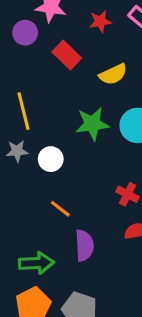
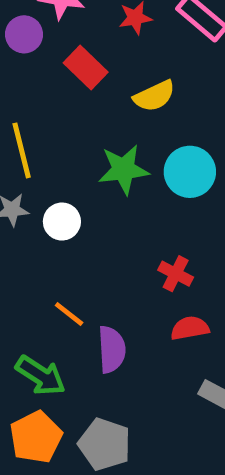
orange line: (60, 209) -> (69, 314), moved
green arrow: (36, 263) -> (41, 376), turned 36

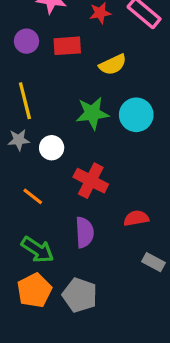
purple circle: (24, 34) -> (26, 41), moved
red rectangle: (86, 68) -> (67, 46), turned -48
red cross: (176, 274) -> (91, 181), moved, size x1.5
orange line: (69, 314) -> (33, 196), moved

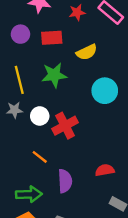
green star: (92, 113) -> (54, 75), moved
red cross: (91, 181) -> (65, 126), moved, turned 35
orange line: (33, 196) -> (40, 157), moved
green arrow: (37, 250) -> (29, 194), turned -35

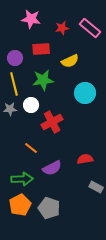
purple circle: (20, 34) -> (15, 58), moved
white circle: (40, 116) -> (31, 105), moved
purple semicircle: (65, 181) -> (52, 168), turned 66

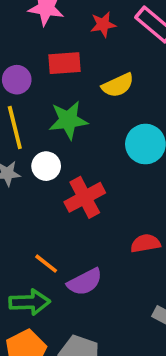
orange line: (31, 148) -> (46, 264), moved
red semicircle: (85, 159) -> (145, 243), moved

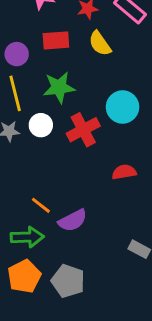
yellow semicircle: (118, 85) -> (100, 43), moved, turned 80
red cross: (85, 197) -> (83, 130), moved
red semicircle: (145, 243) -> (124, 172), moved

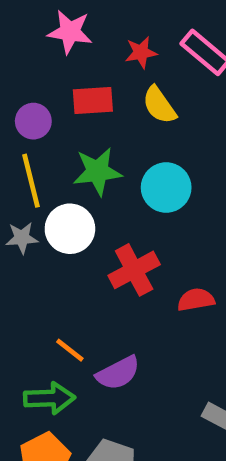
cyan circle: (123, 107) -> (166, 188), moved
white circle: (41, 125) -> (70, 229), size x1.4
red cross: (83, 130) -> (134, 270), moved

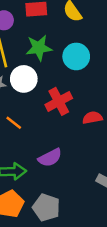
orange line: (70, 350) -> (14, 123), moved

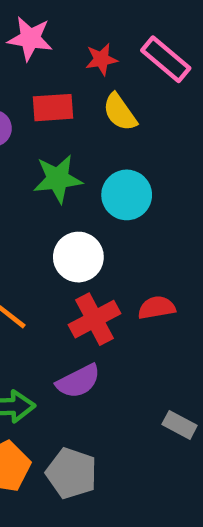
white circle: (24, 79) -> (78, 257), moved
red cross: (59, 101) -> (94, 319), moved

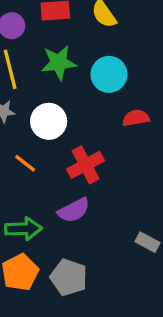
white circle: (78, 257) -> (49, 121), moved
red semicircle: (157, 308) -> (136, 118), moved

